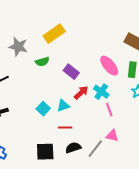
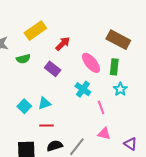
red arrow: (81, 93) -> (63, 44), moved
pink line: (109, 110) -> (101, 107), moved
pink triangle: (112, 136) -> (104, 134), moved

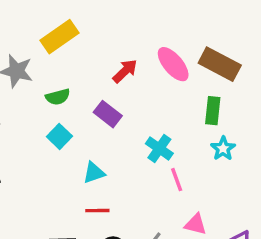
yellow rectangle: (35, 31) -> (59, 37), moved
pink ellipse: (91, 63) -> (173, 64), moved
cyan square: (24, 106) -> (59, 136), moved
pink line: (101, 107) -> (177, 180), moved

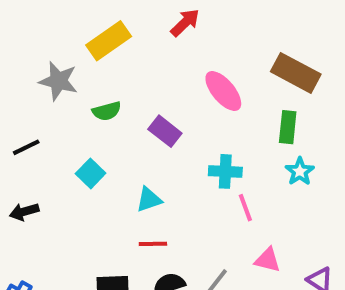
pink ellipse: (173, 64) -> (223, 91), moved
red arrow: (125, 71) -> (185, 23), moved
cyan square: (59, 136) -> (91, 173), moved
cyan cross: (159, 149) -> (225, 171), turned -32

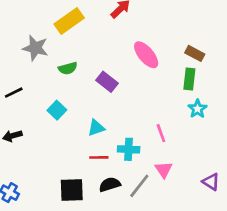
brown rectangle: (296, 73) -> (195, 53), moved, size x0.6
cyan cross: (225, 171) -> (129, 149), moved
pink triangle: (268, 260) -> (164, 170), moved, turned 42

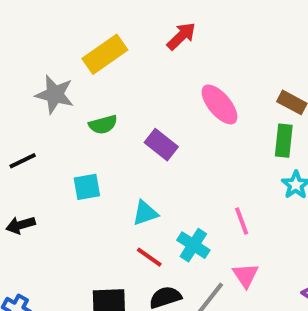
cyan square: (57, 110) -> (87, 187), turned 36
cyan cross: (129, 149) -> (193, 245), turned 30
red line: (99, 157) -> (149, 257), turned 36

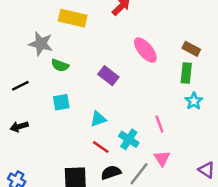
yellow rectangle: (105, 54) -> (73, 18), turned 48
green semicircle: (103, 125) -> (60, 65), moved, turned 36

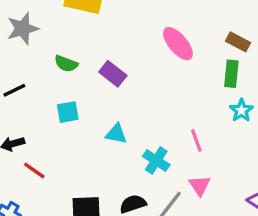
gray star: (41, 44) -> (23, 29), moved, turned -30
purple rectangle: (108, 76) -> (113, 74), moved
cyan triangle: (98, 119) -> (116, 134), turned 30
red line: (101, 147) -> (34, 171), moved

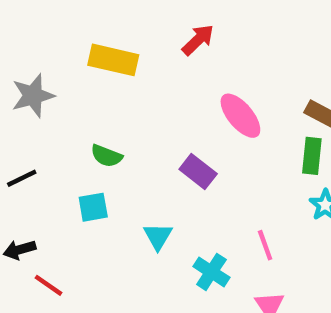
green semicircle: (66, 64) -> (107, 156), moved
purple rectangle: (113, 74) -> (198, 172), moved
cyan triangle: (116, 134) -> (158, 236), turned 50

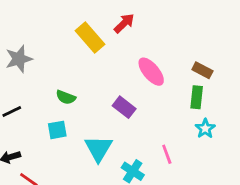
yellow rectangle: (113, 60) -> (90, 37), moved, turned 36
cyan triangle: (158, 236) -> (99, 148), size x1.5

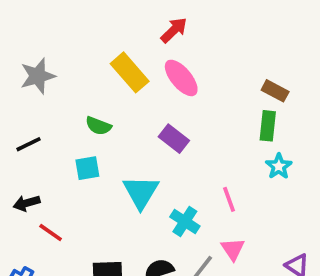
yellow rectangle: (90, 37) -> (130, 72), moved
pink ellipse: (151, 72) -> (181, 78), moved

